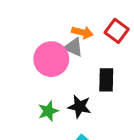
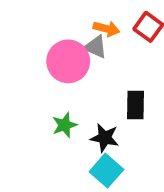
black rectangle: (106, 80) -> (136, 105), moved
black star: (79, 107) -> (105, 138), moved

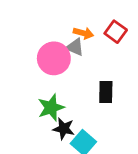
green star: (65, 125) -> (51, 108), size x1.4
black star: (105, 138) -> (64, 129), moved

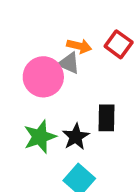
black star: (64, 129) -> (76, 137), moved, turned 30

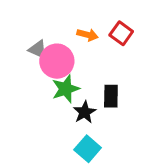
gray triangle: (69, 63) -> (38, 49), moved
green star: (40, 137) -> (66, 89), moved

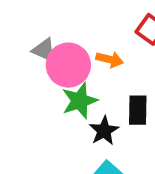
orange arrow: (88, 35) -> (110, 59), moved

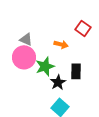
pink circle: (68, 65) -> (24, 57), moved

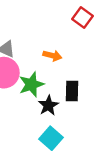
red square: (83, 28) -> (83, 18), moved

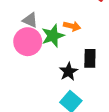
green star: (31, 84) -> (53, 36), moved

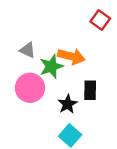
orange arrow: (72, 26) -> (71, 56), size x1.5
pink circle: (28, 42) -> (30, 88), moved

